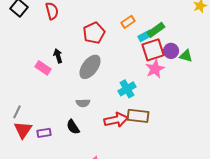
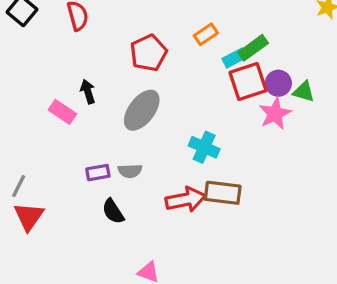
pink star: (155, 69) -> (275, 114), moved
cyan cross: (127, 89) -> (204, 147), turned -36
purple rectangle: (44, 133) -> (98, 173), moved

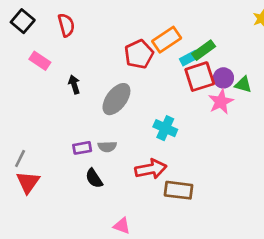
orange rectangle: (206, 34) -> (167, 40), size x1.5
red pentagon: (148, 53) -> (139, 54), moved
pink rectangle: (62, 112) -> (40, 61), moved
brown rectangle: (223, 193) -> (179, 190), moved

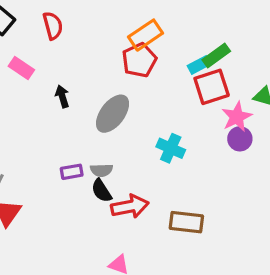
orange rectangle: (167, 40) -> (146, 35), moved
purple circle: (223, 78) -> (240, 139), moved
red arrow: (151, 169) -> (130, 206), moved
black semicircle: (94, 178) -> (102, 191), moved

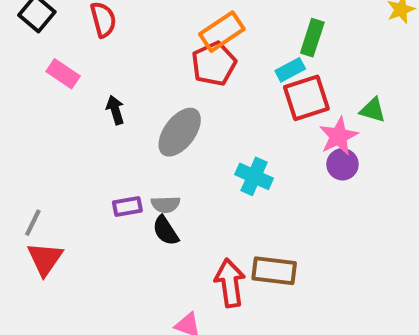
green rectangle: (216, 55) -> (312, 38), moved, turned -36
red arrow: (130, 206) -> (230, 283), moved, turned -87

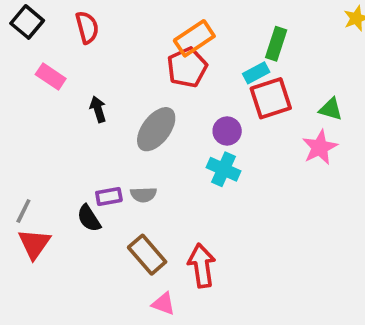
pink star: (338, 136) -> (320, 147), moved
purple circle: (342, 164) -> (227, 131), moved
black semicircle: (166, 231) -> (89, 218), moved
brown rectangle: (274, 271) -> (147, 255), moved, turned 42

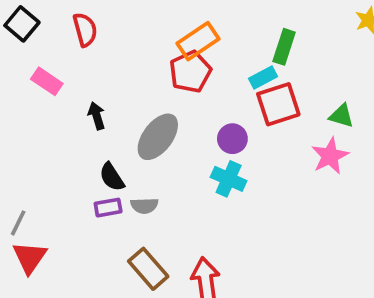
black semicircle: (89, 218) -> (112, 177), moved

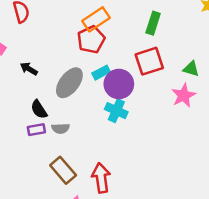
cyan rectangle: (263, 77) -> (101, 73), moved
black arrow: (97, 116) -> (29, 69), turned -42
purple circle: (232, 139) -> (119, 84), size x1.5

